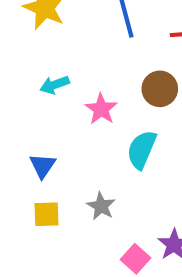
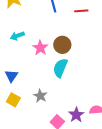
brown circle: (160, 89) -> (62, 45), moved
yellow square: (47, 214) -> (13, 100), turned 32

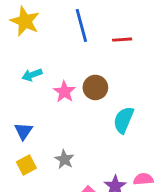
cyan semicircle: (60, 68) -> (124, 120), moved
yellow square: (13, 100) -> (26, 165), turned 32

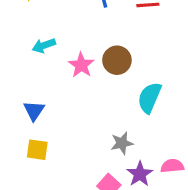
gray star: (64, 159) -> (122, 143), moved, turned 30
yellow square: (26, 165) -> (37, 150), turned 36

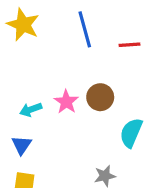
cyan arrow: (44, 46) -> (31, 110), moved

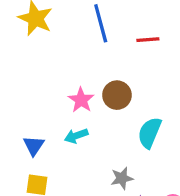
cyan arrow: (31, 110) -> (76, 136), moved

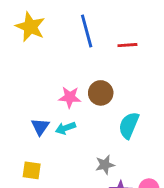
pink star: (81, 100) -> (70, 97), turned -30
blue triangle: (34, 146) -> (40, 127), moved

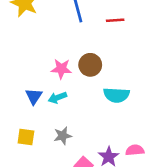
cyan semicircle: (129, 125) -> (116, 95), turned -110
gray star: (105, 165) -> (63, 136), moved

